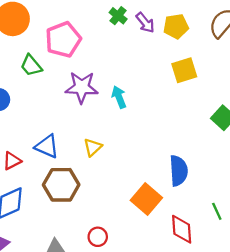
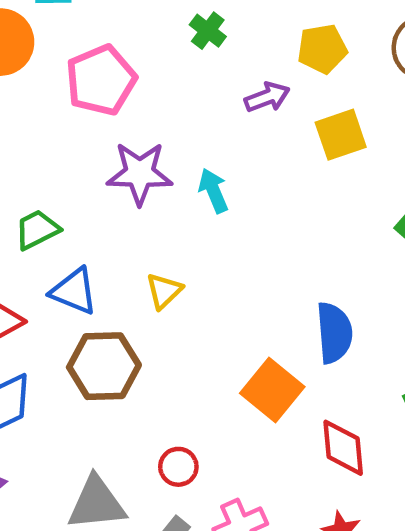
purple arrow: (145, 23) -> (267, 97), moved, turned -70
green trapezoid: (31, 66) -> (37, 230), moved, turned 105

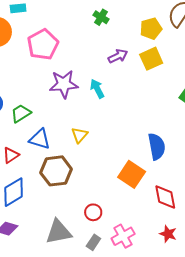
green cross: (208, 31) -> (101, 17), moved
yellow pentagon: (322, 49) -> (151, 29), moved
purple arrow: (267, 97) -> (118, 56), moved

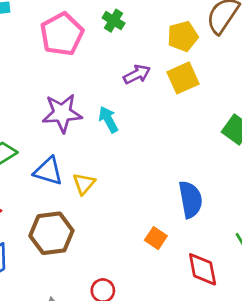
pink pentagon: (43, 45) -> (62, 34), moved
blue triangle: (40, 139) -> (48, 171), moved
orange square: (132, 174) -> (156, 238), size x0.6

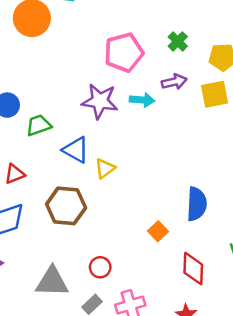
green cross: (114, 21) -> (178, 41), moved
pink pentagon: (62, 34) -> (124, 52), moved
cyan arrow: (108, 119) -> (142, 100), moved, turned 110

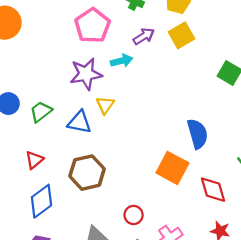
yellow triangle: (105, 168) -> (105, 105), moved
orange square: (158, 231) -> (172, 168), size x1.8

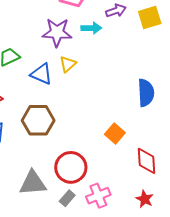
blue semicircle: (198, 134) -> (146, 93), moved
orange square: (172, 168) -> (115, 133), size x0.7
red circle: (134, 215) -> (71, 167), size x1.8

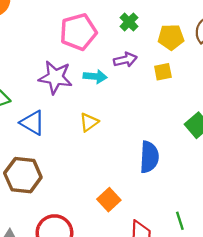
yellow square: (150, 18) -> (163, 72), size x0.7
yellow triangle: (68, 64) -> (89, 122), moved

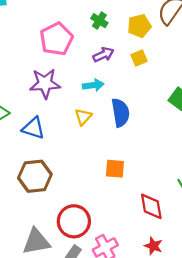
cyan arrow: (95, 76) -> (93, 85), moved
blue semicircle: (149, 157) -> (120, 113), moved
orange square: (109, 200) -> (115, 169), moved, turned -30

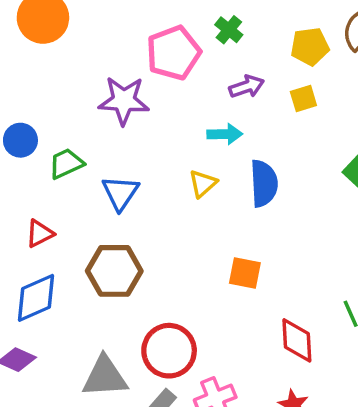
green cross: (99, 21) -> (229, 30), moved
purple star: (45, 84) -> (124, 101), moved
blue triangle: (33, 128) -> (120, 193), turned 40

